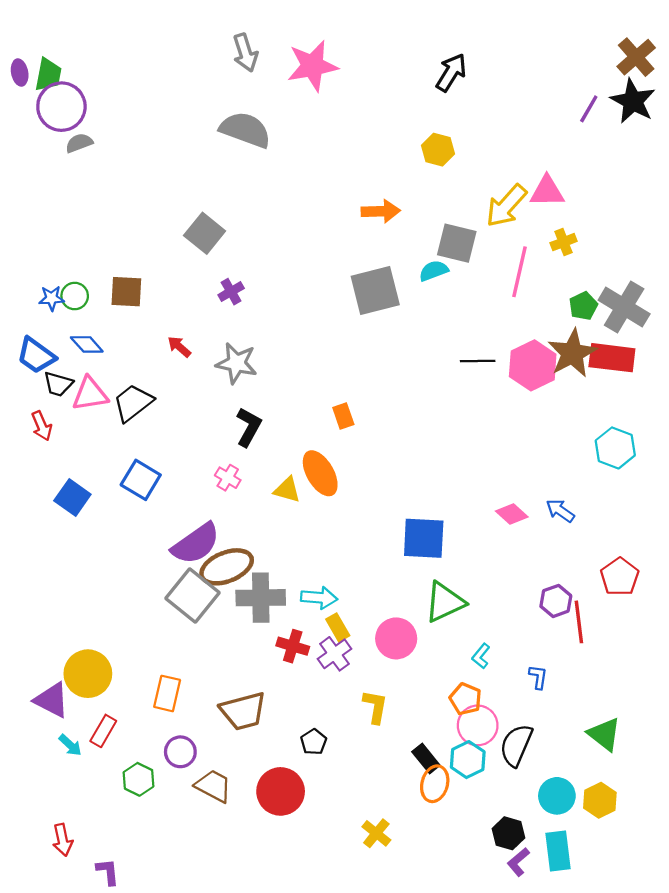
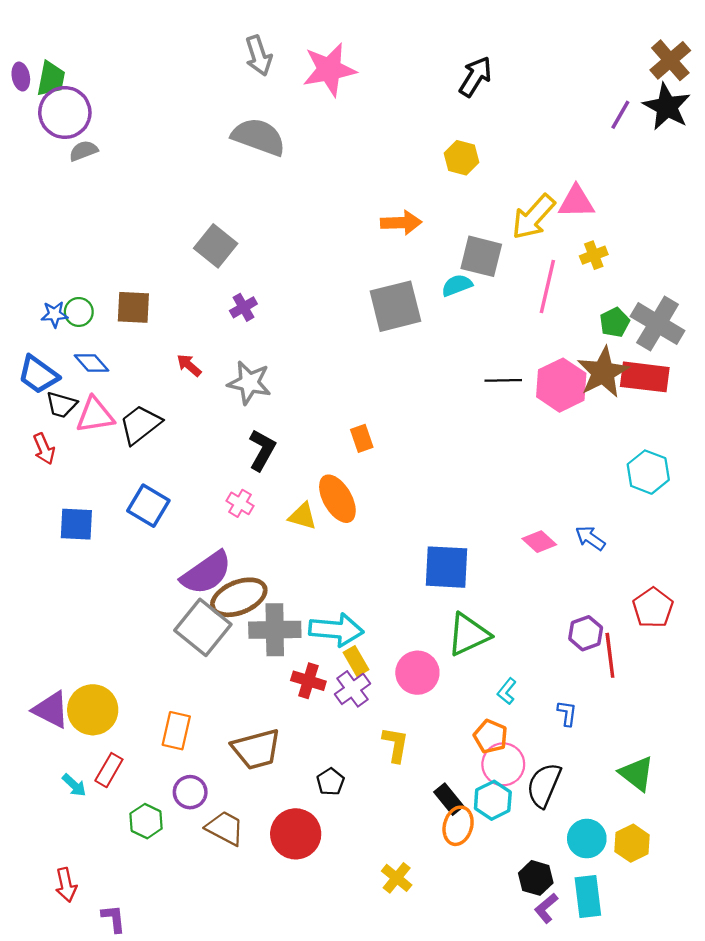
blue square: (72, 497) -> (76, 524), turned -32
cyan arrow: (319, 598) -> (336, 630), size x1.4
purple triangle: (52, 700) -> (51, 710), moved

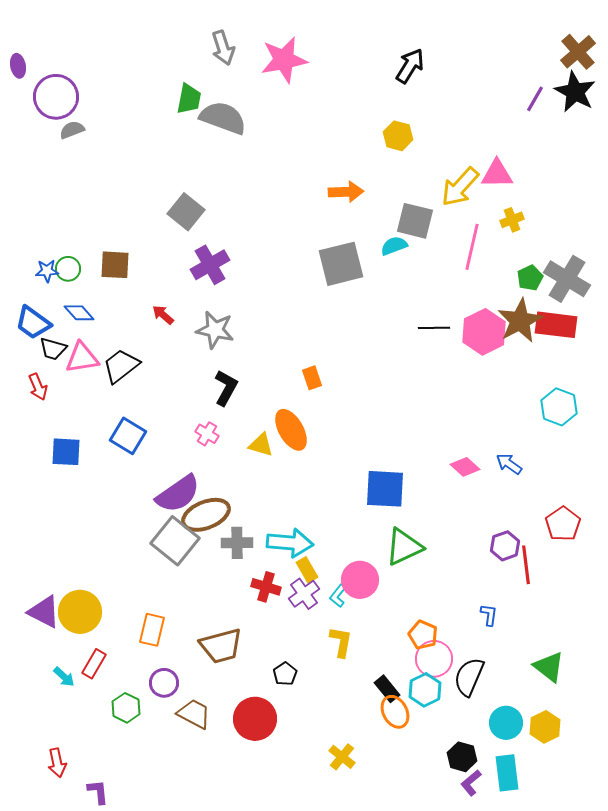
green trapezoid: (51, 79) -> (189, 99), moved
purple cross: (243, 307) -> (210, 265), size x1.6
gray cross: (275, 630) -> (237, 543), size x0.7
cyan L-shape: (507, 691) -> (338, 596), moved
orange ellipse: (458, 826) -> (395, 712), turned -44

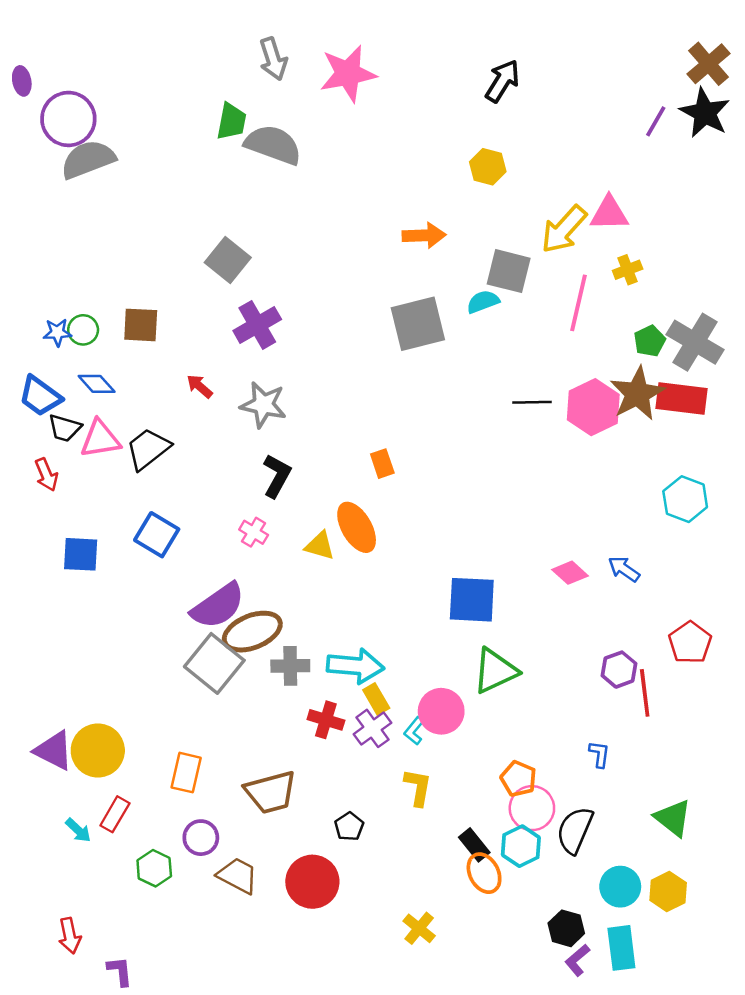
gray semicircle: (72, 130) -> (88, 159), size x1.8

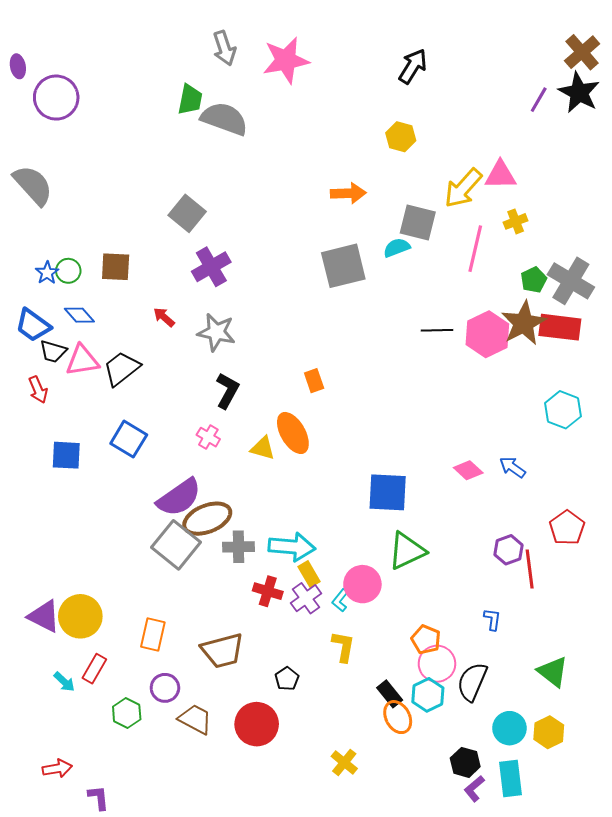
gray semicircle: (88, 159) -> (33, 185), moved, turned 69
blue star: (57, 332) -> (47, 273), turned -30
red arrow: (70, 936) -> (57, 768), turned -88

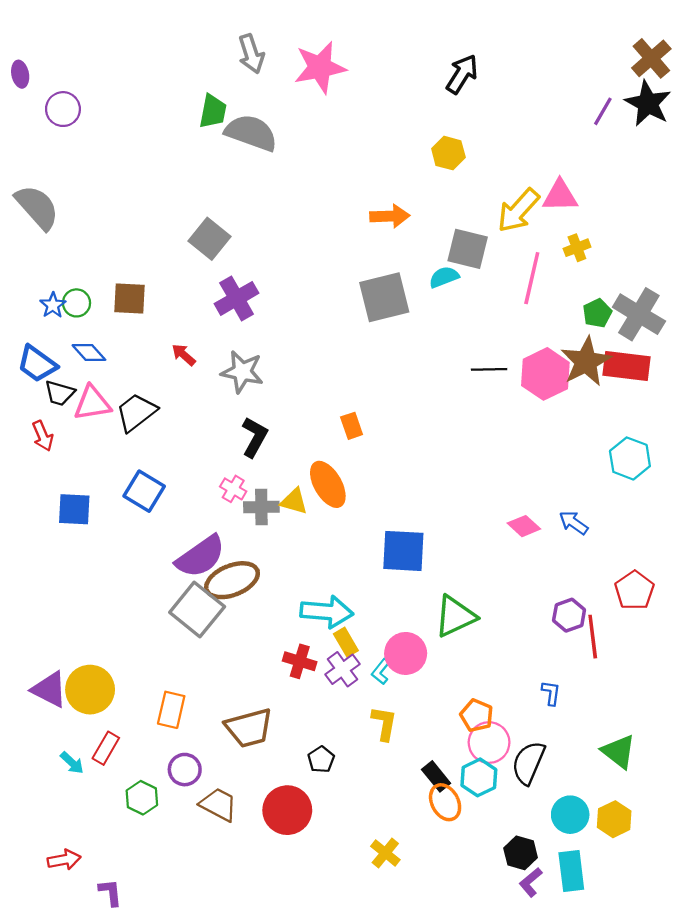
purple circle: (56, 98) -> (63, 109), size x0.7
blue square: (388, 492) -> (403, 551), moved
gray cross: (239, 547) -> (261, 507), moved

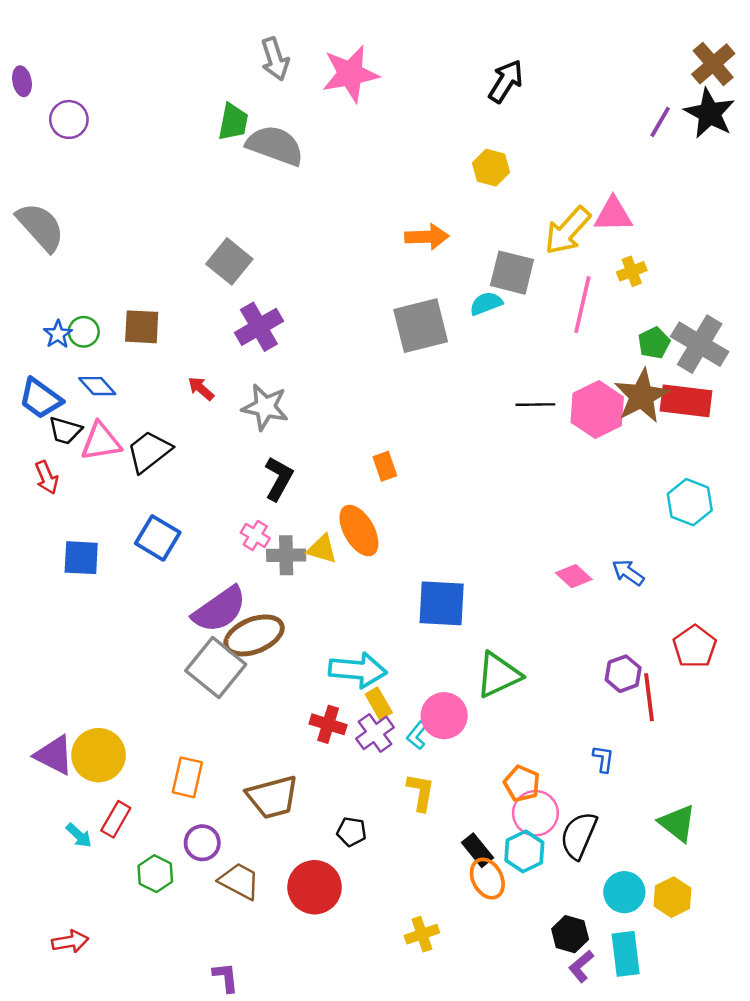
black pentagon: (321, 759) -> (352, 832), turned -30
yellow cross: (385, 853) -> (422, 934), turned 32
purple L-shape: (110, 892) -> (226, 977), moved

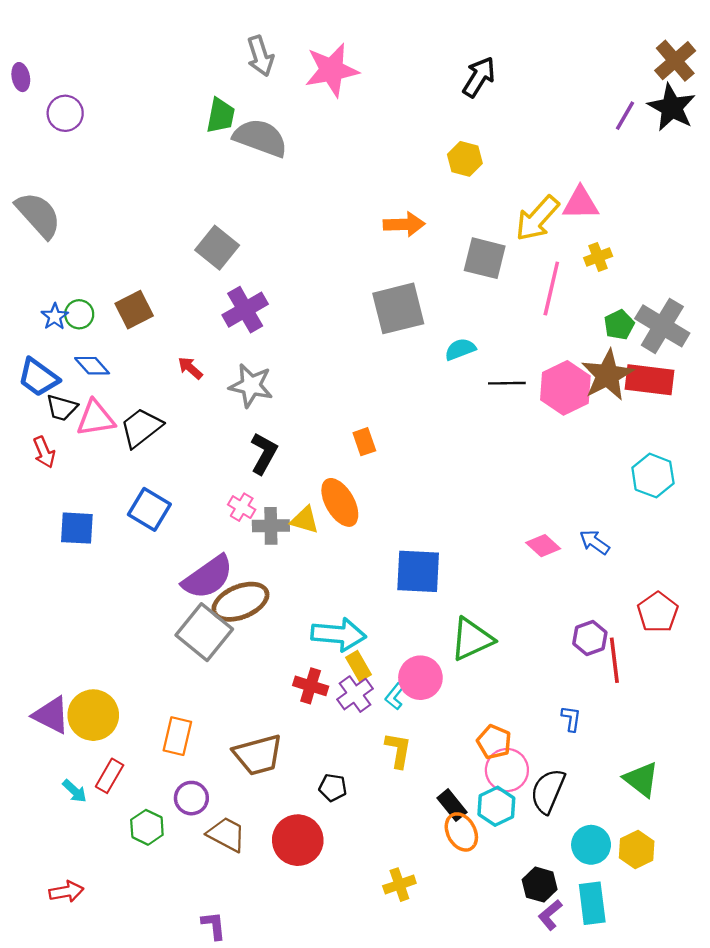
cyan semicircle: (486, 303) -> (460, 349), moved
brown square: (142, 327) -> (134, 310), turned -30

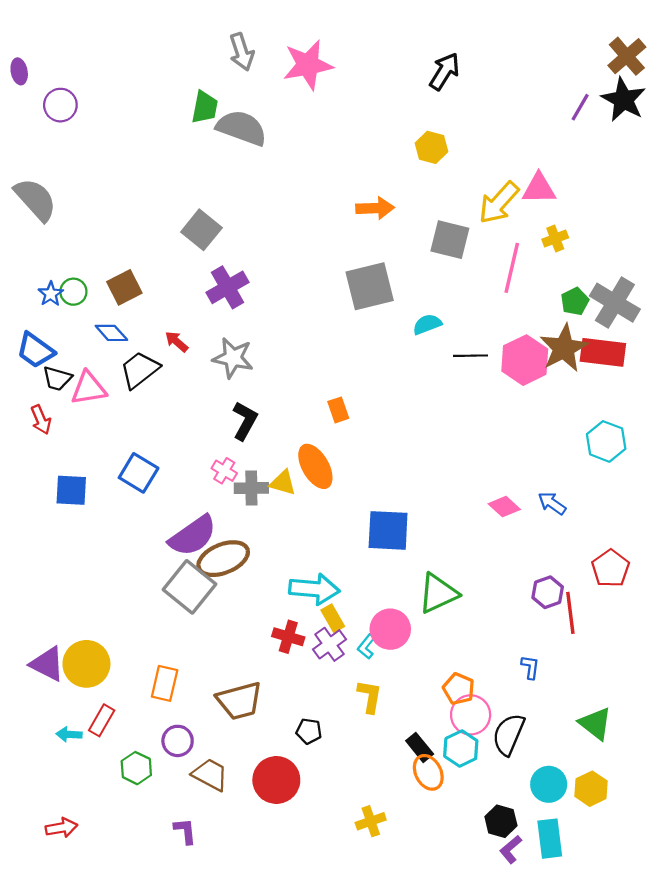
blue diamond: (92, 366) -> (111, 333), moved
black trapezoid: (141, 428) -> (140, 370), moved
cyan arrow: (75, 791) -> (69, 734), turned 140
purple L-shape: (214, 925) -> (185, 831), moved

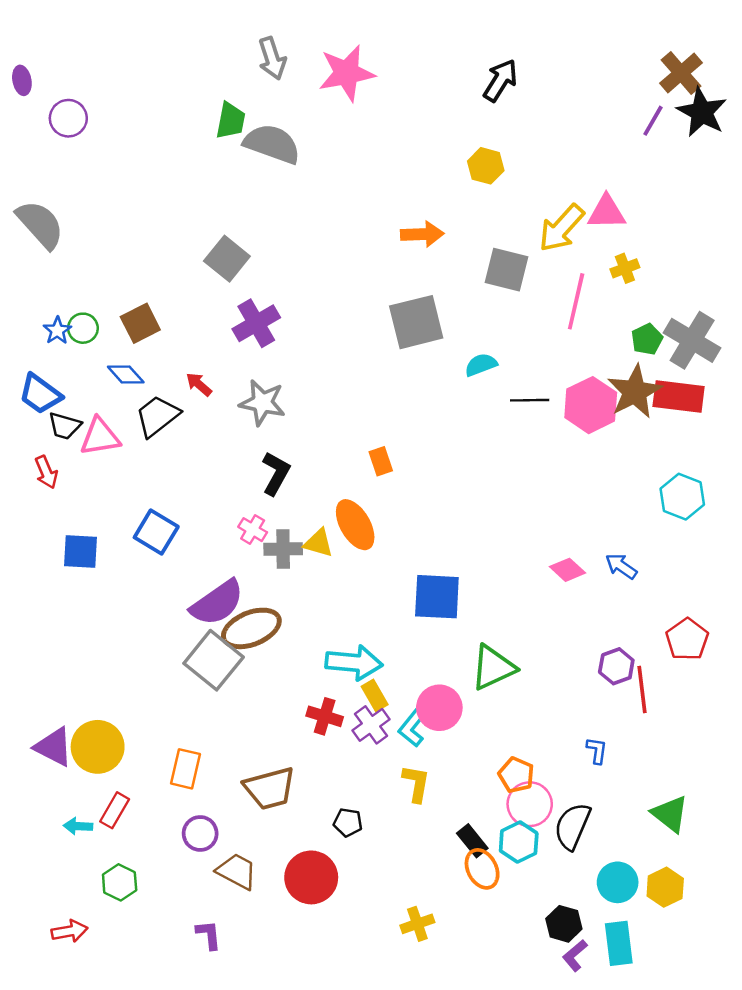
brown cross: (627, 56) -> (681, 73), moved
cyan L-shape: (366, 647) -> (413, 727), size x1.4
green hexagon: (136, 768) -> (120, 882), moved

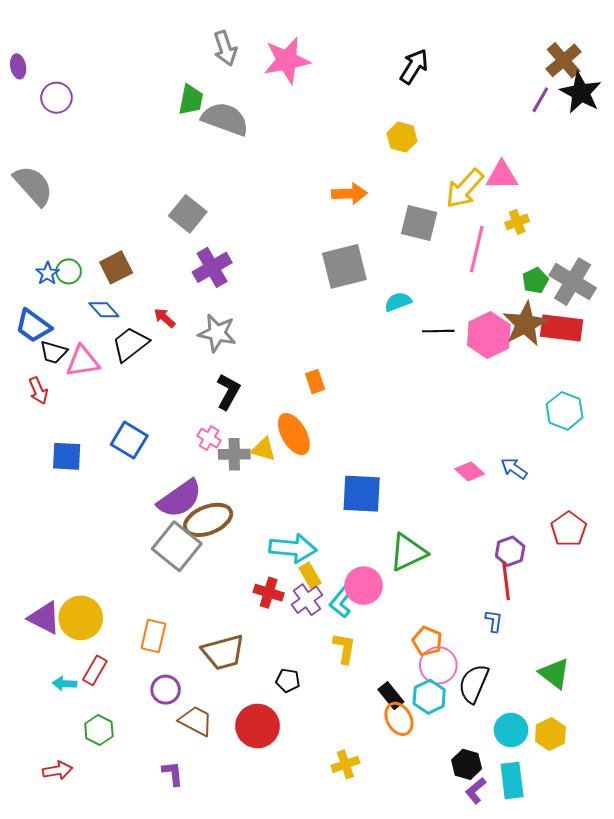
red line: (642, 689) -> (506, 581), moved

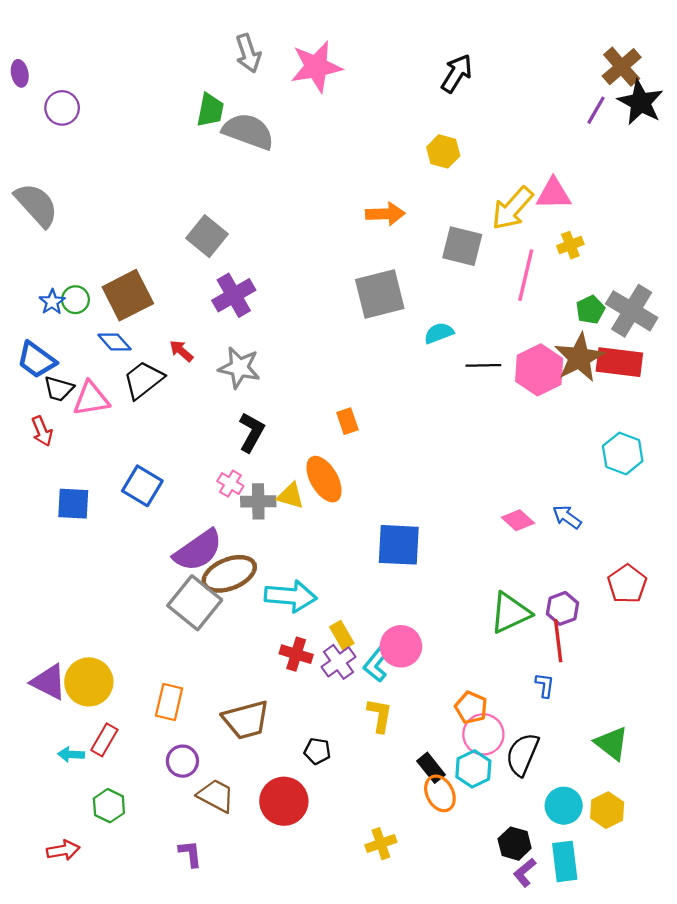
brown square: (116, 267) -> (128, 295), size x1.4
cyan arrow: (293, 548) -> (291, 596), moved
green triangle: (408, 552) -> (510, 613), moved

